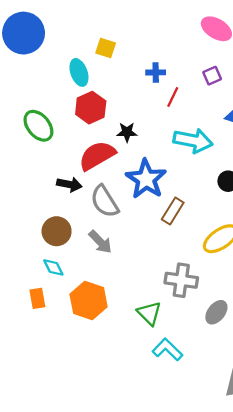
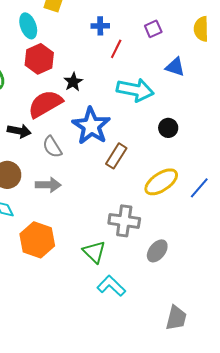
black star: (127, 132) -> (73, 82), turned -30
gray semicircle: (105, 201) -> (52, 147), size x0.7
gray arrow: (100, 242) -> (48, 185), turned -45

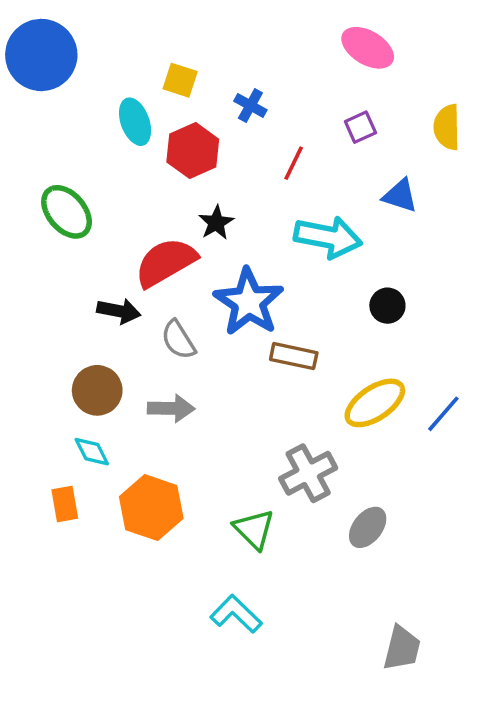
blue cross: (100, 26) -> (250, 105), moved, turned 30
red hexagon: (39, 59) -> (193, 151), moved
brown rectangle: (116, 156) -> (294, 356), turned 70
gray cross: (124, 221) -> (308, 473), turned -36
cyan L-shape: (111, 286) -> (236, 614), moved

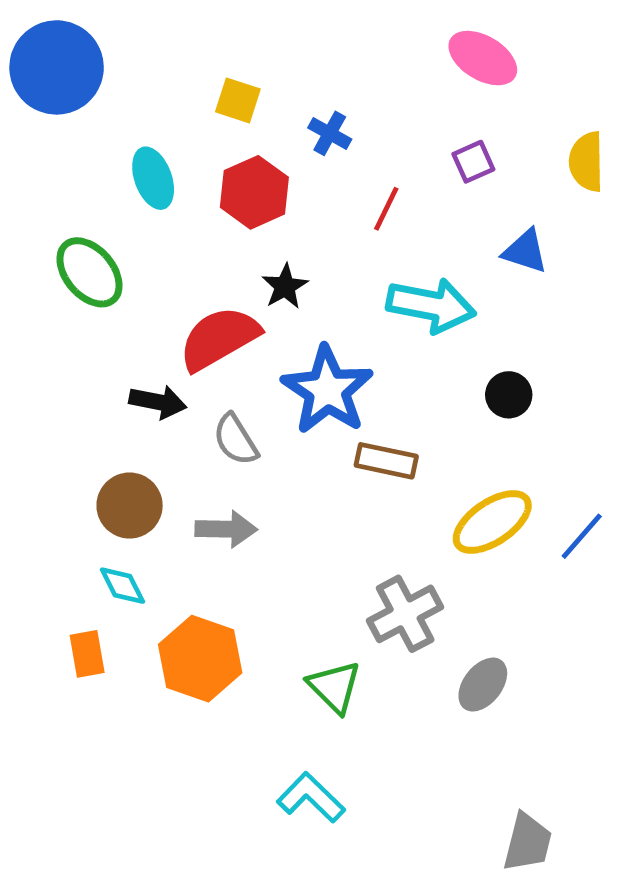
cyan ellipse: (135, 122) -> (153, 178), moved

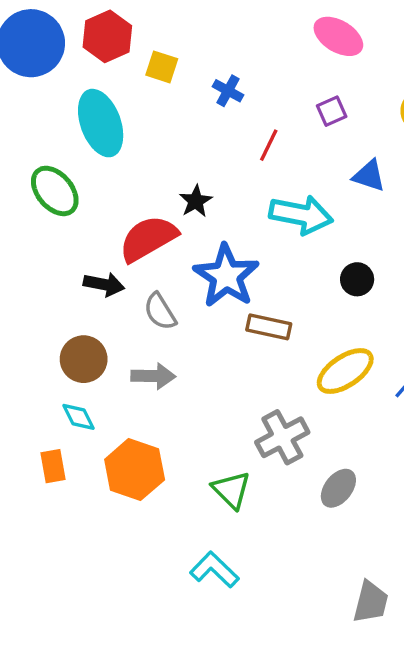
cyan ellipse: (153, 178) -> (101, 123), size x1.5
red hexagon: (254, 192) -> (107, 36), moved

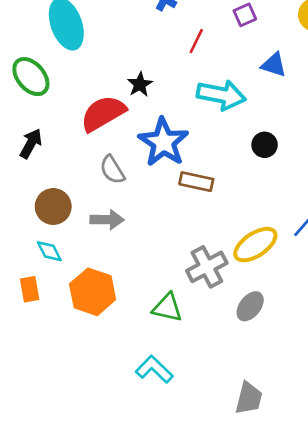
black arrow: (104, 284) -> (31, 144), moved, turned -72
yellow ellipse: (345, 371) -> (255, 245), moved
green triangle: (231, 490) -> (167, 308), turned -32
gray trapezoid: (371, 602) -> (249, 398), moved

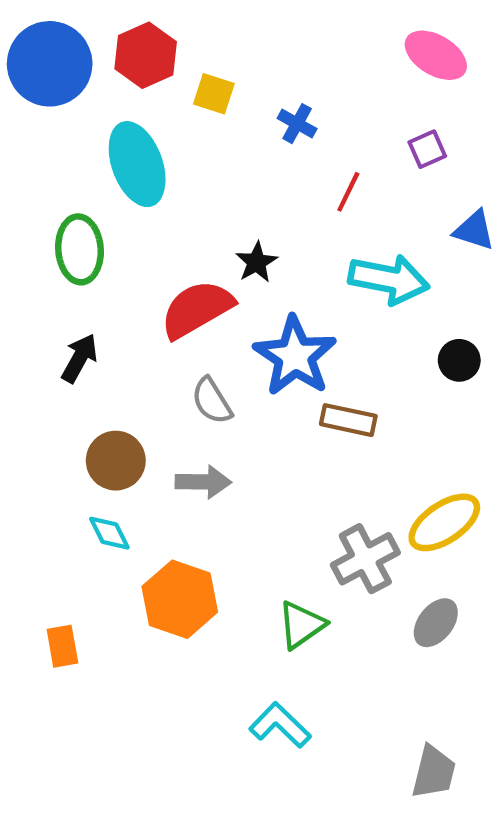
green ellipse: (31, 77) -> (80, 249), turned 36
orange rectangle: (30, 289) -> (62, 646), moved
green triangle: (167, 308) -> (301, 625), turned -48

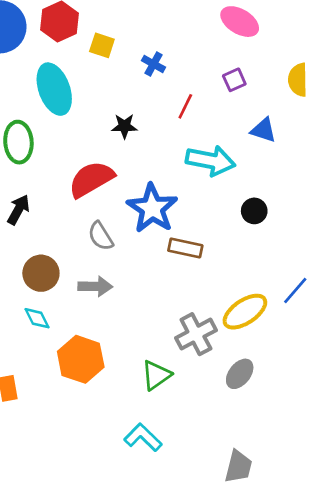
black star: (257, 262) -> (124, 126), moved, turned 30

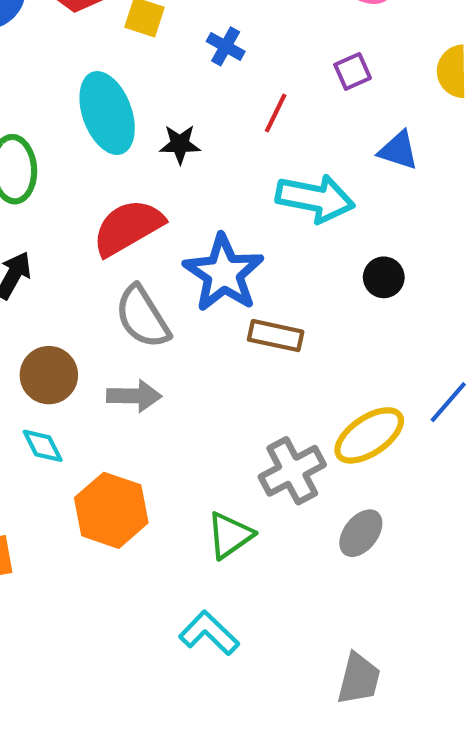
cyan ellipse: (54, 89) -> (107, 113), moved
gray semicircle: (101, 236) -> (142, 317), size x1.4

